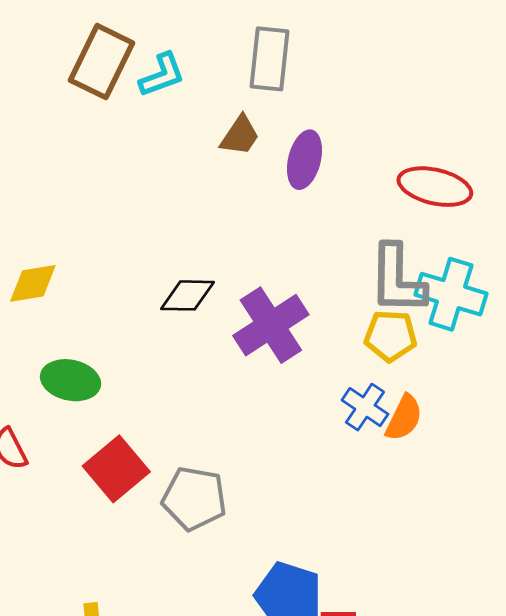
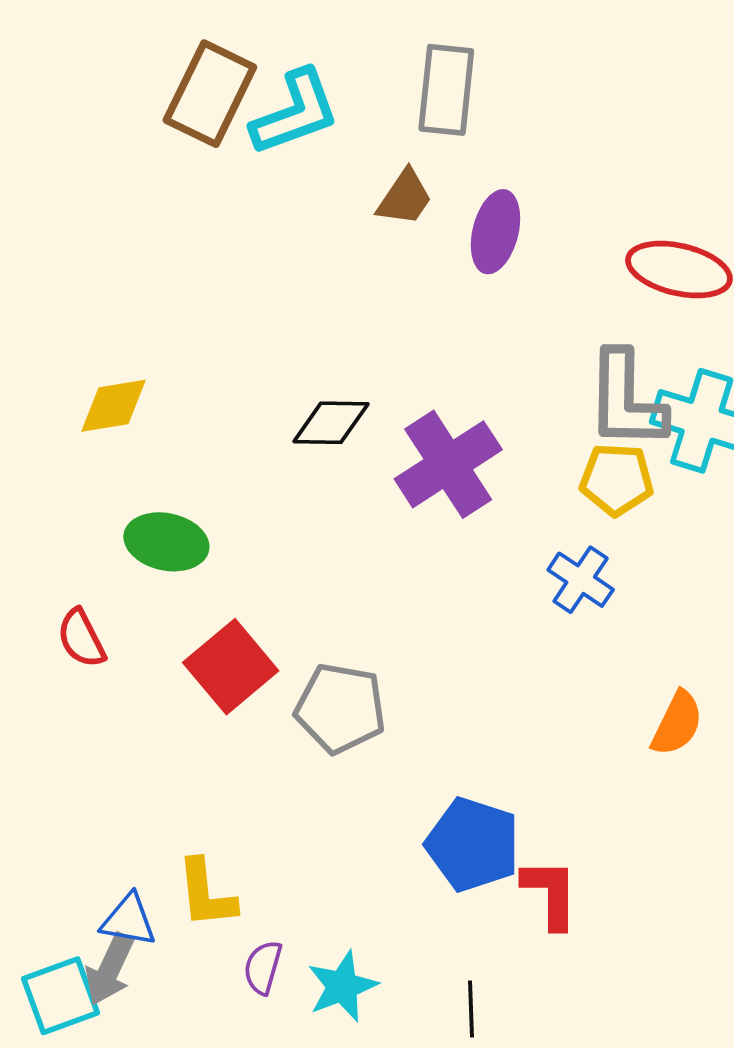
cyan L-shape: (162, 75) -> (295, 113), size x1.4
orange semicircle: (404, 418) -> (677, 723), moved

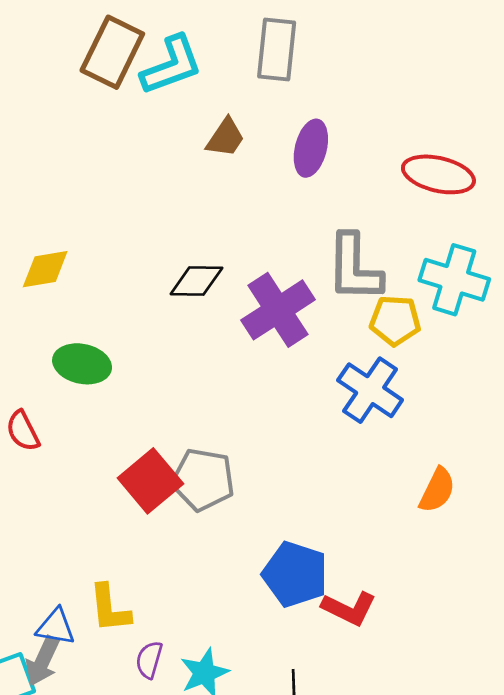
brown trapezoid: (405, 198) -> (225, 138), moved
gray L-shape: (626, 400) -> (354, 268), moved
blue cross: (581, 580) -> (370, 390), size x1.4
red square: (231, 667) -> (150, 481), moved
red L-shape: (550, 894) -> (349, 608), turned 116

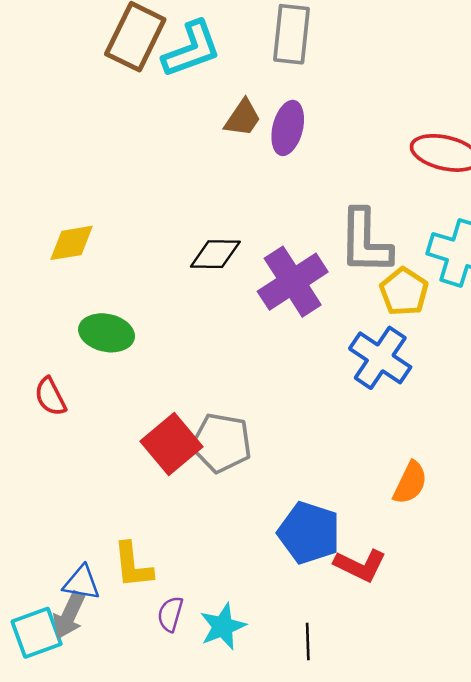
purple ellipse: (311, 148) -> (288, 128), moved
yellow pentagon: (395, 320) -> (404, 292), turned 30
orange semicircle: (437, 490) -> (410, 483), moved

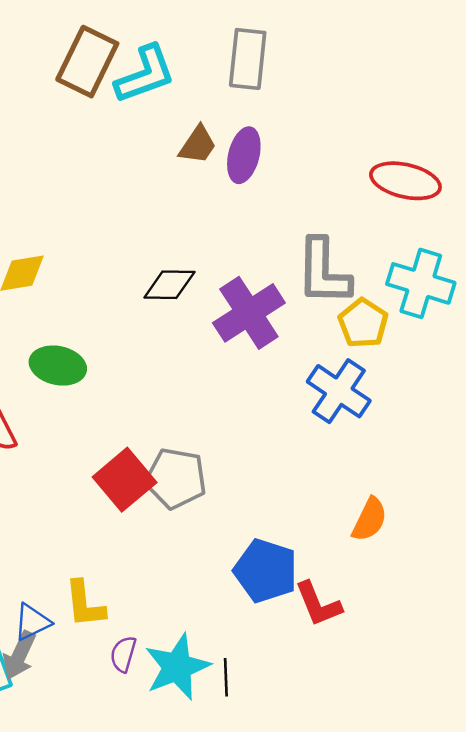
red L-shape: (360, 565) -> (318, 604), turned 42
blue triangle: (82, 583) -> (32, 622), turned -36
cyan star: (223, 626) -> (177, 667), size x1.4
black line: (308, 641) -> (226, 677), moved

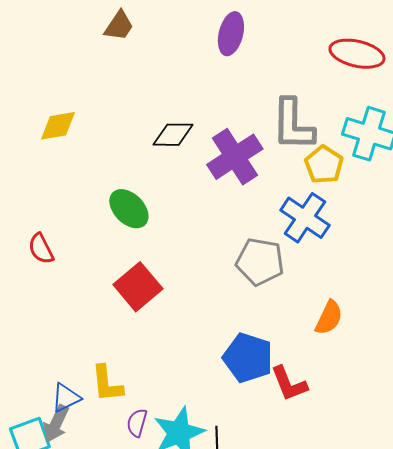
brown trapezoid: (198, 145) -> (119, 26), moved
green ellipse: (58, 366) -> (129, 209), moved, turned 33
gray pentagon: (176, 478) -> (260, 262), moved

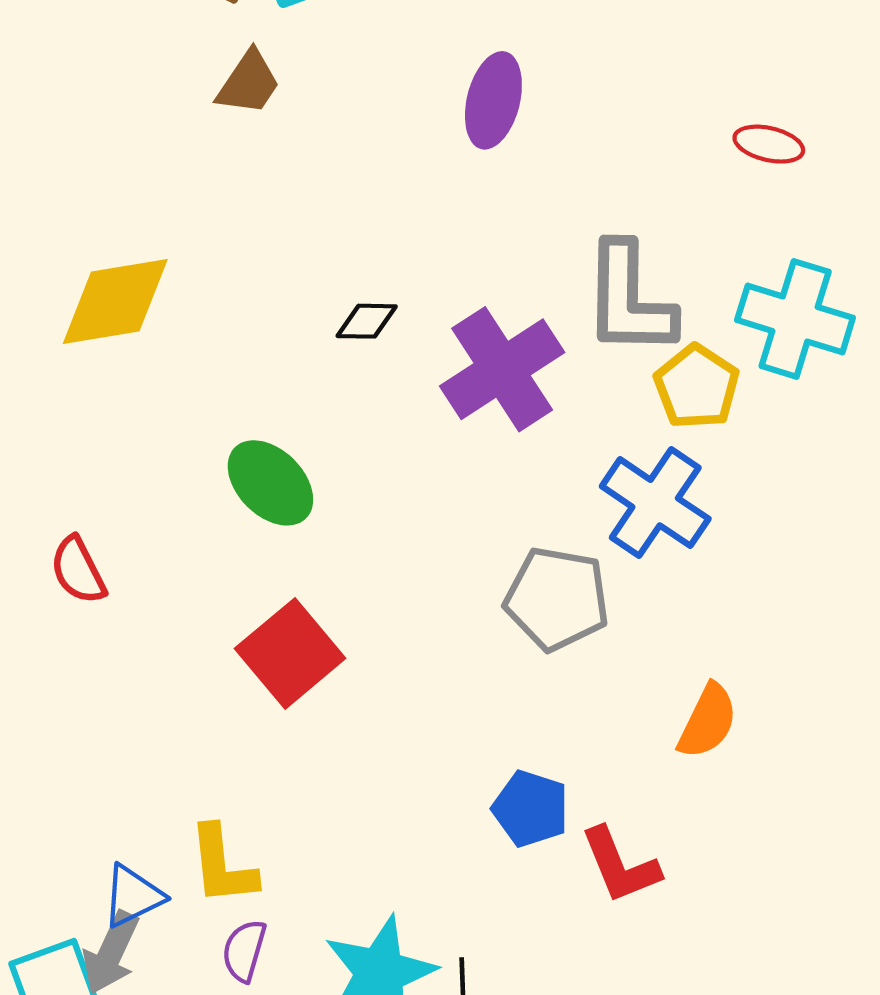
red ellipse: (357, 54) -> (769, 144), size x0.6
yellow diamond: (58, 126) -> (115, 301), size x1.4
black diamond: (173, 135) -> (367, 321), size x0.7
blue pentagon: (248, 358) -> (531, 809), size x0.7
purple semicircle: (137, 423) -> (244, 951), moved

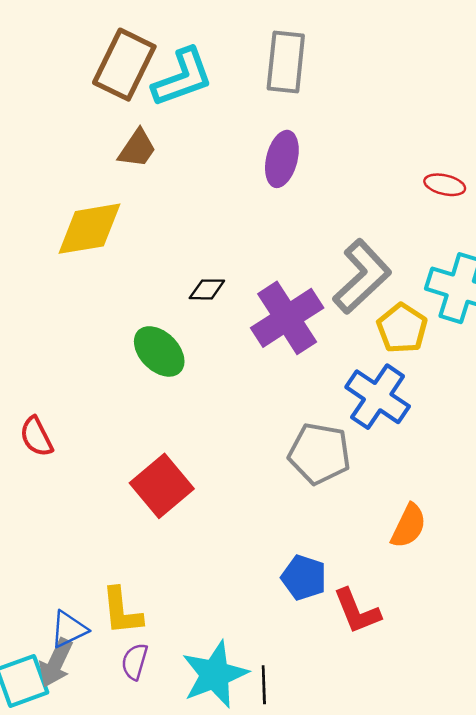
gray L-shape: (629, 299) -> (362, 277), turned -134
yellow diamond: (115, 301) -> (89, 229), moved
green ellipse: (270, 483) -> (159, 351), moved

